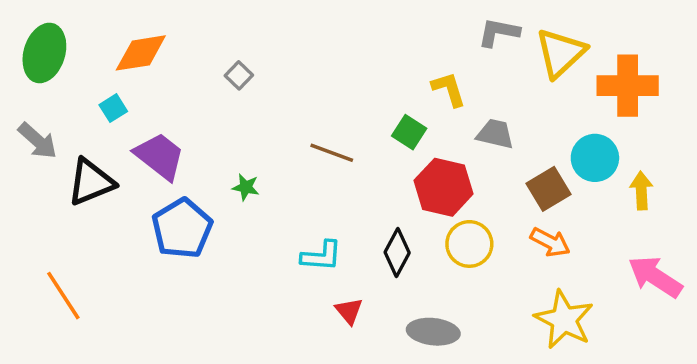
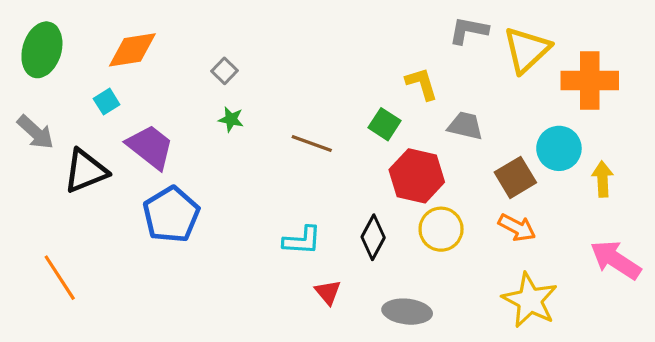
green star: (246, 187) -> (231, 119), moved

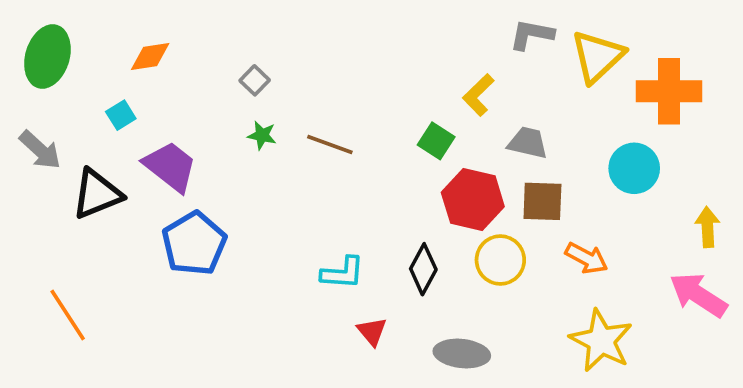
orange diamond: (132, 50) -> (150, 56), size x0.7
yellow L-shape: (422, 84) -> (478, 95), turned -117
brown line: (312, 144) -> (330, 144), moved
brown square: (515, 177) -> (542, 201), moved, turned 33
yellow arrow: (603, 179) -> (707, 227), moved

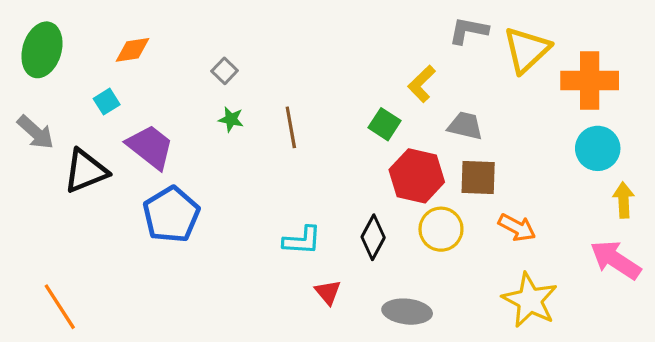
brown line: (330, 144) -> (291, 127), turned 60
cyan circle: (634, 168) -> (598, 148), moved
orange line: (68, 315) -> (60, 307), moved

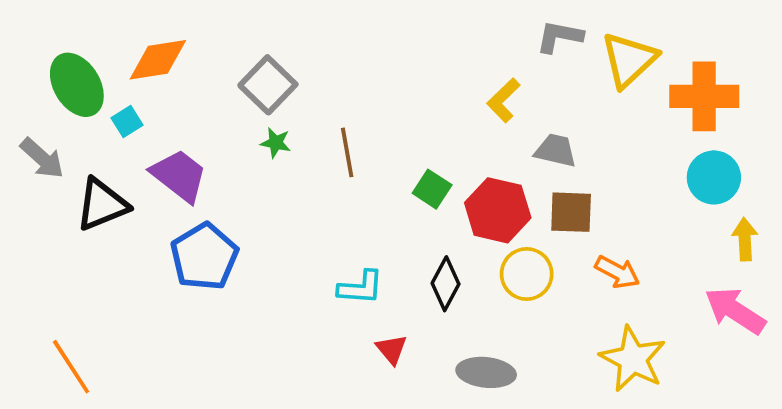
green ellipse: (42, 50) -> (77, 85), moved, turned -48
orange diamond: (132, 50) -> (158, 60), size x1.4
gray square: (225, 71) -> (268, 85), size x1.8
green square: (384, 124) -> (432, 189), moved

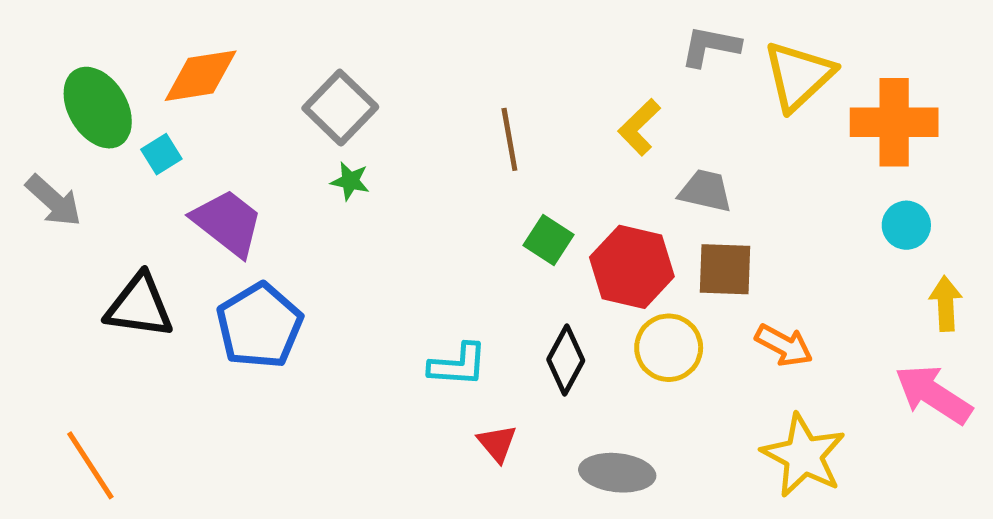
brown line: (347, 152) -> (509, 139), moved
cyan circle: (714, 177) -> (906, 225), size x0.7
black triangle: (102, 204) -> (139, 306), moved, turned 30

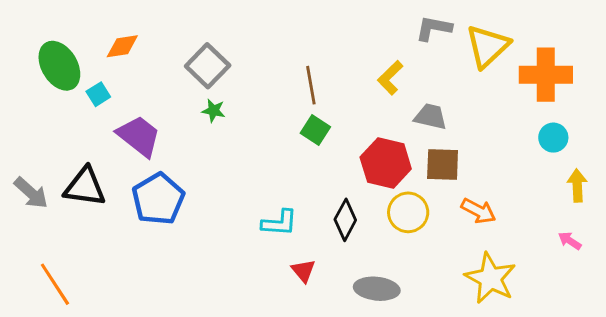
orange diamond: (201, 76) -> (122, 46), size x0.7
gray arrow: (54, 201) -> (31, 193), moved
green square: (549, 240) -> (315, 130), moved
pink arrow: (933, 394) -> (570, 241), size x0.5

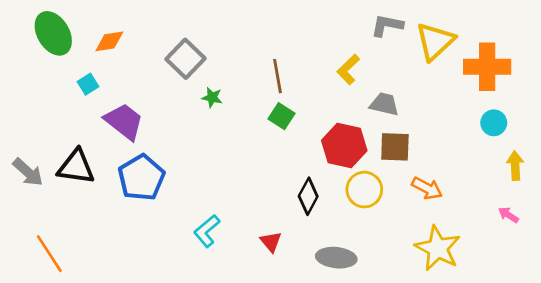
green ellipse: (59, 66) -> (53, 33), moved
green star: (214, 111) -> (212, 97), moved
cyan L-shape: (279, 223) -> (207, 231), moved, turned 136

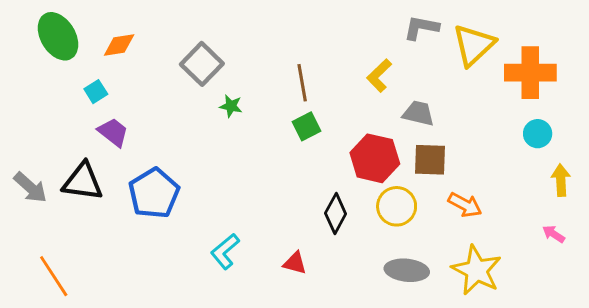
green square: (282, 116) -> (307, 126), turned 30
purple trapezoid: (124, 121) -> (113, 132), moved, size x0.7
red triangle: (271, 242) -> (295, 263), turned -35
gray ellipse: (336, 258) -> (407, 270), moved

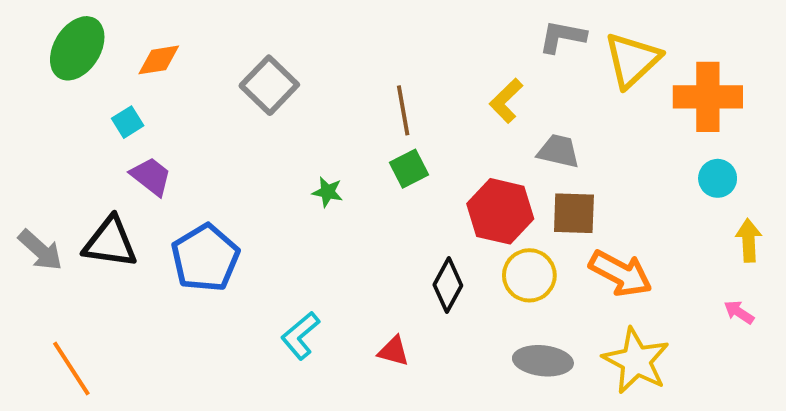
green ellipse: (58, 36) -> (77, 48), turned 63
green star: (231, 106) -> (328, 192), moved
orange arrow: (465, 205) -> (621, 273), size x1.4

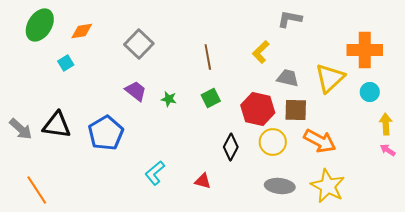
yellow triangle: (632, 60) -> (330, 78), moved
green square: (409, 169) -> (211, 98), moved
purple trapezoid: (151, 176) -> (136, 91), moved
pink arrow: (739, 312) -> (388, 150), moved

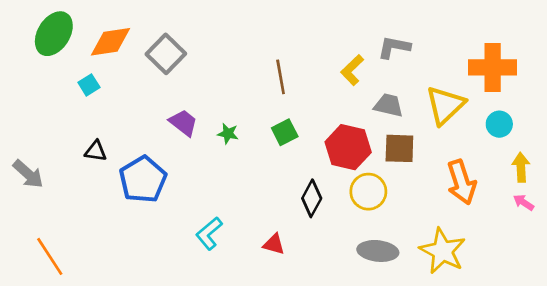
gray L-shape: (290, 19) -> (394, 47), moved
orange diamond: (82, 31) -> (111, 42), size x1.4
gray square: (139, 44) -> (166, 54), moved
black triangle: (57, 125) -> (96, 151), moved, size x0.6
orange arrow: (320, 141) -> (461, 182), moved, turned 44

